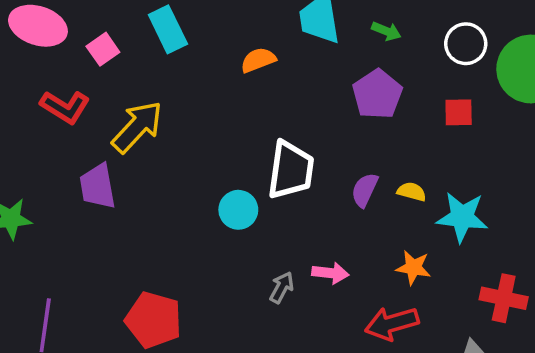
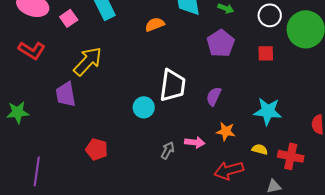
red L-shape: (65, 107) -> (32, 50), moved
yellow semicircle: (412, 192) -> (260, 149), moved
orange star: (413, 268) -> (226, 131), moved
red pentagon: (154, 320) -> (97, 149), moved, size x0.7

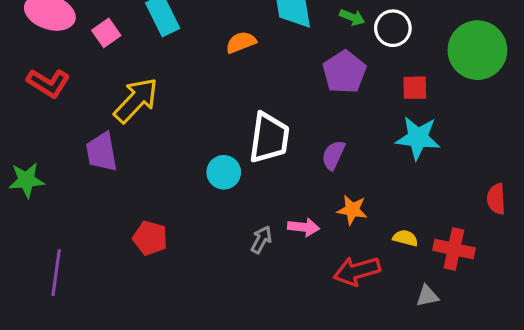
white circle: (270, 15) -> (393, 28), moved
cyan star: (268, 111) -> (418, 138), moved

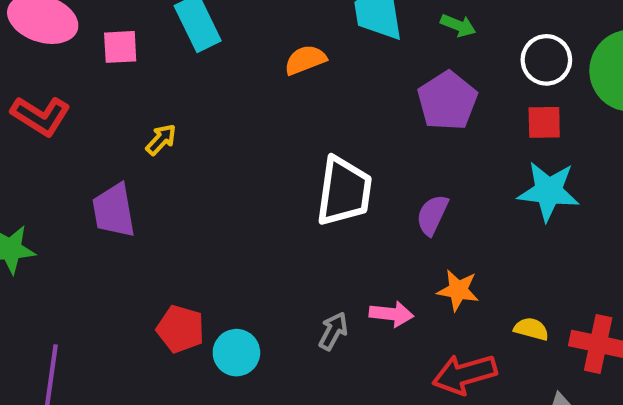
white circle: (393, 28) -> (546, 60), moved
pink square: (106, 33) -> (120, 47), turned 32
yellow arrow: (136, 100) -> (161, 140), size x0.5
cyan circle: (224, 172) -> (236, 353), moved

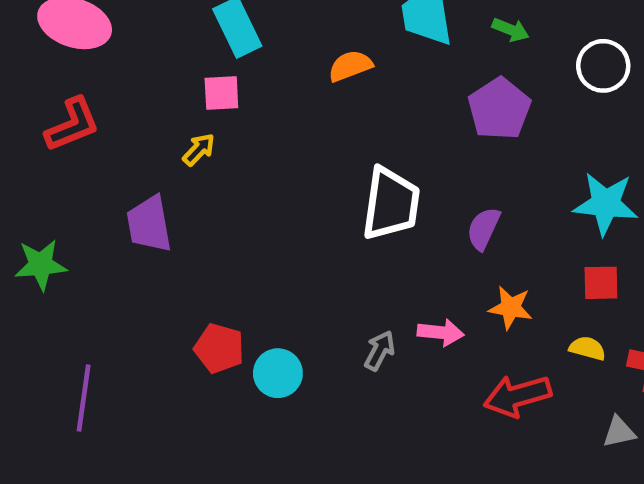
pink square: (120, 47) -> (221, 93), moved
red L-shape: (41, 116) -> (72, 125), turned -54
red square: (544, 122) -> (601, 283), moved

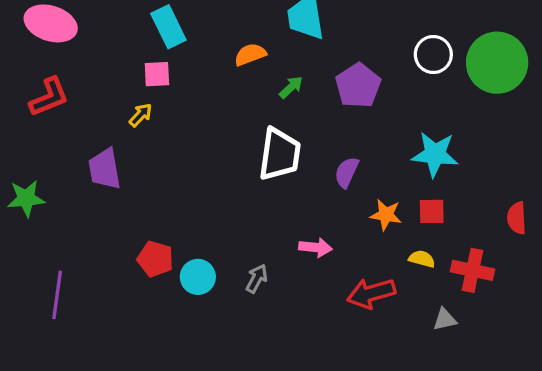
green arrow: (511, 30) -> (291, 87), moved, turned -65
orange star: (511, 308) -> (386, 215), moved
gray arrow: (380, 351) -> (257, 279), moved

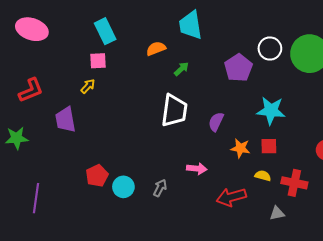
purple pentagon: (358, 86) -> (238, 68), moved
red L-shape: (49, 97) -> (31, 90), moved
red pentagon: (155, 259) -> (97, 176), turned 30

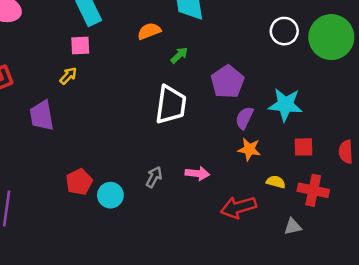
purple pentagon: (238, 68) -> (228, 82), moved
purple semicircle: (216, 122) -> (244, 118), moved
red square: (269, 146) -> (304, 147), moved
gray arrow: (160, 188) -> (154, 177), moved

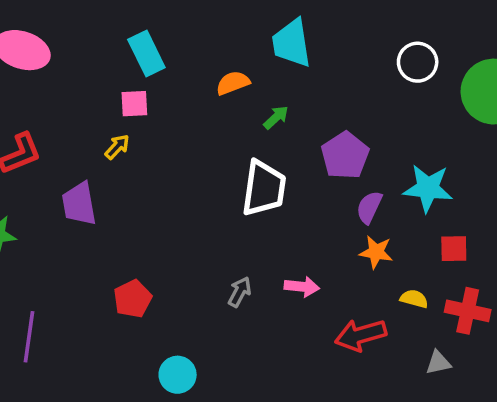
white circle: (284, 31) -> (418, 62), moved
cyan circle: (110, 195) -> (178, 375), moved

